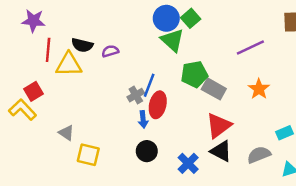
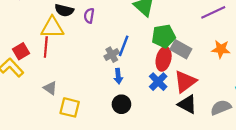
red line: (48, 50) -> (46, 47), moved
purple semicircle: (110, 51) -> (89, 16), turned -64
orange star: (259, 89) -> (221, 49), turned -30
red ellipse: (158, 105) -> (164, 59), moved
blue cross: (188, 163) -> (158, 82), moved

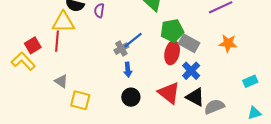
blue line: (124, 46) -> (133, 40), turned 30
blue cross: (158, 82) -> (191, 71), moved
red triangle: (185, 82) -> (169, 93), moved, turned -45
gray semicircle: (221, 107) -> (214, 107), moved

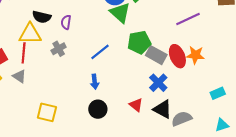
gray cross: (121, 49) -> (59, 49), moved
red ellipse: (172, 53) -> (177, 56), moved, turned -35
gray triangle: (61, 81) -> (19, 76), moved
red triangle: (169, 93) -> (136, 105), size x0.6

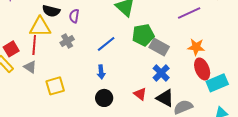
red ellipse: (177, 56) -> (202, 69), moved
cyan rectangle: (218, 93) -> (217, 83), size x1.5
yellow square: (47, 112) -> (55, 86), moved, turned -30

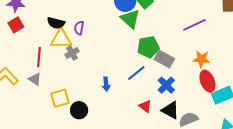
yellow triangle: (40, 27) -> (61, 39), moved
blue line: (106, 44) -> (136, 73), moved
red square: (11, 49) -> (16, 25), moved
black circle: (104, 98) -> (79, 110), moved

